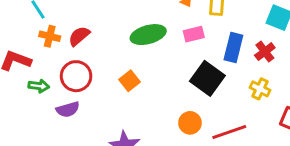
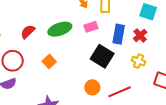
red semicircle: (79, 36) -> (28, 32), moved

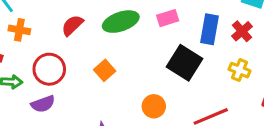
orange circle: (92, 87) -> (154, 106), moved

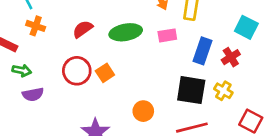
black square: (185, 63) -> (191, 90), moved, turned -32
red circle: (49, 69) -> (77, 71), moved
purple semicircle: (43, 104) -> (33, 94), moved

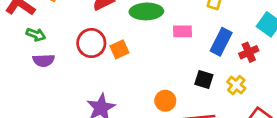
pink rectangle: (167, 35) -> (182, 31), moved
black square: (191, 90) -> (204, 80), size x0.6
orange circle: (143, 111) -> (165, 101), moved

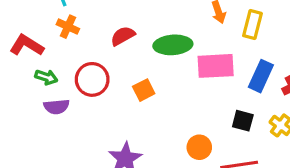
pink rectangle: (182, 31) -> (216, 66), size x1.6
red circle: (91, 43) -> (92, 79), moved

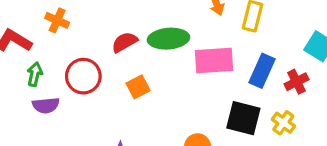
red semicircle: (123, 36) -> (125, 42), moved
green arrow: (46, 77) -> (35, 74), turned -95
black square: (243, 121) -> (243, 118), size x1.5

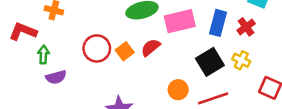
red semicircle: (125, 42) -> (151, 47), moved
red circle: (83, 76) -> (97, 48), moved
black square: (243, 118) -> (210, 62), turned -36

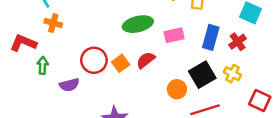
pink rectangle: (180, 21) -> (174, 35), size x0.7
purple semicircle: (56, 77) -> (69, 85), moved
orange circle: (178, 90) -> (177, 89), moved

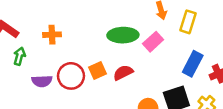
orange cross: (53, 23) -> (52, 35), moved, turned -30
pink rectangle: (174, 35) -> (153, 42), moved, turned -42
red circle: (94, 60) -> (71, 76), moved

